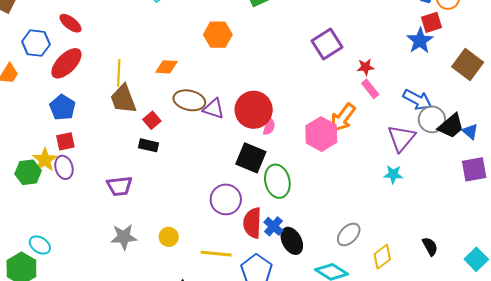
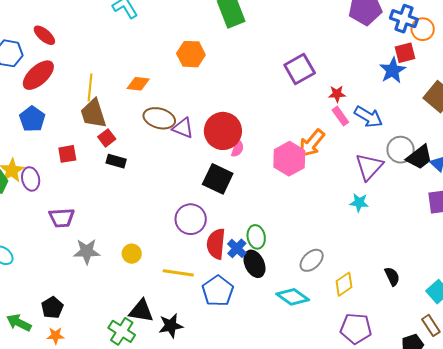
blue arrow: (417, 100) -> (368, 117), moved
red square: (152, 120) -> (107, 138), moved
red square: (65, 141) -> (67, 154), moved
green ellipse: (277, 181) -> (256, 237), moved, size x0.7
purple trapezoid: (119, 186) -> (62, 218), moved

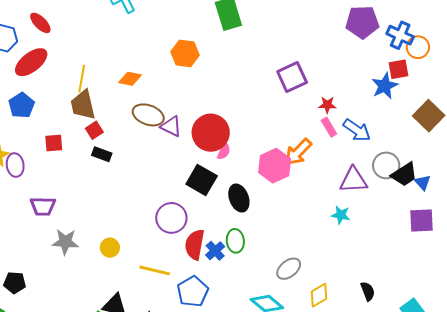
purple triangle: (369, 167) -> (353, 180), turned 40
black ellipse: (254, 264) -> (239, 198), moved
black pentagon: (52, 308) -> (15, 283), moved, turned 30

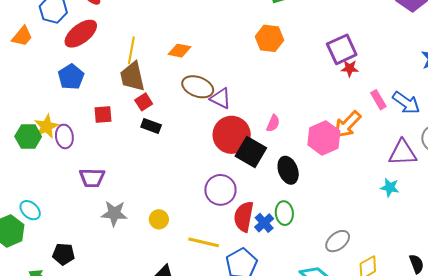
orange hexagon: (185, 53) -> (269, 38), moved
red star: (327, 105) -> (350, 68), moved
red circle: (211, 133) -> (232, 135), moved

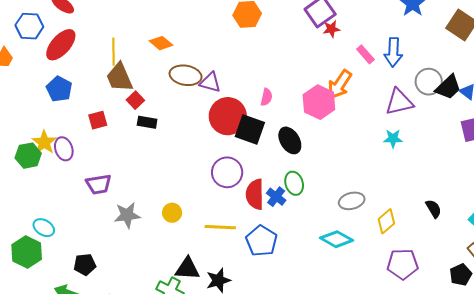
orange diamond: (180, 51) -> (161, 43), turned 40
blue arrow: (406, 103) -> (393, 52), turned 68
gray ellipse: (338, 241) -> (352, 201), turned 35

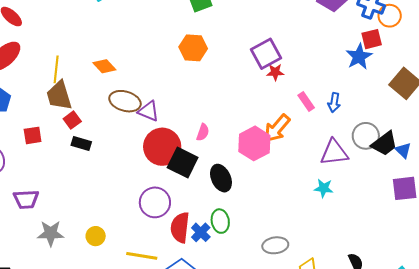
blue arrow: (393, 52) -> (334, 103), size x0.7

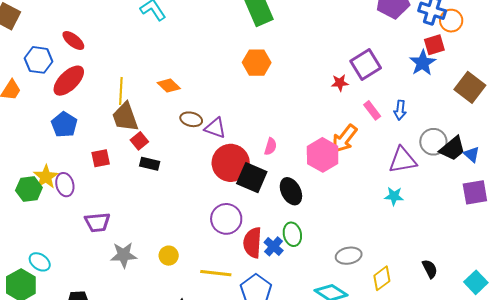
purple square: (266, 54) -> (366, 64), moved
brown ellipse: (125, 101) -> (191, 119), size x0.7

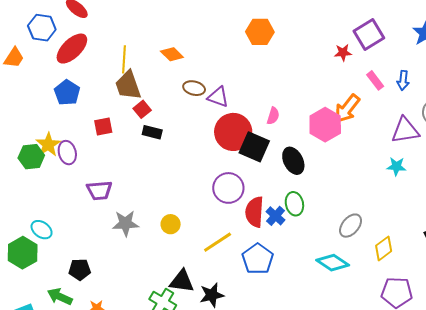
gray ellipse: (349, 256) -> (351, 226), turned -40
yellow line: (216, 273) -> (218, 242), turned -40

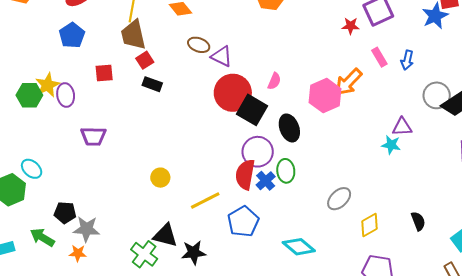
purple triangle: (405, 130) -> (402, 127), moved, size x0.7
purple circle: (228, 188) -> (258, 152), moved
gray star: (126, 223) -> (86, 229), moved
cyan diamond: (333, 263) -> (299, 247), moved

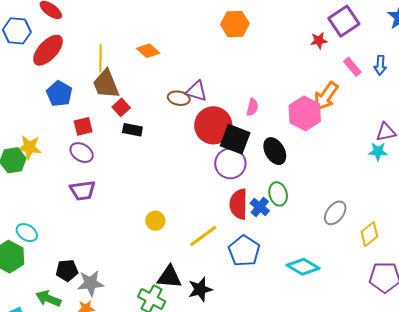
blue pentagon: (72, 35) -> (59, 94), moved
brown ellipse: (199, 45) -> (179, 98), moved
yellow star: (48, 85) -> (29, 147), turned -30
purple ellipse: (66, 95) -> (82, 153), moved, turned -40
purple circle: (258, 152) -> (230, 163), moved

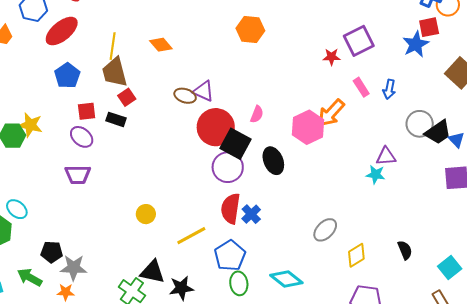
black rectangle: (132, 130) -> (116, 119), moved
green ellipse: (278, 194) -> (239, 283), moved

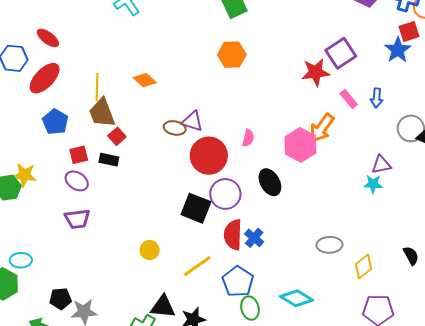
red star: (331, 57) -> (316, 72), size x1.6
black square: (236, 144) -> (196, 208), moved
cyan ellipse: (17, 209) -> (21, 260), turned -35
gray ellipse: (325, 230) -> (329, 245), turned 50

